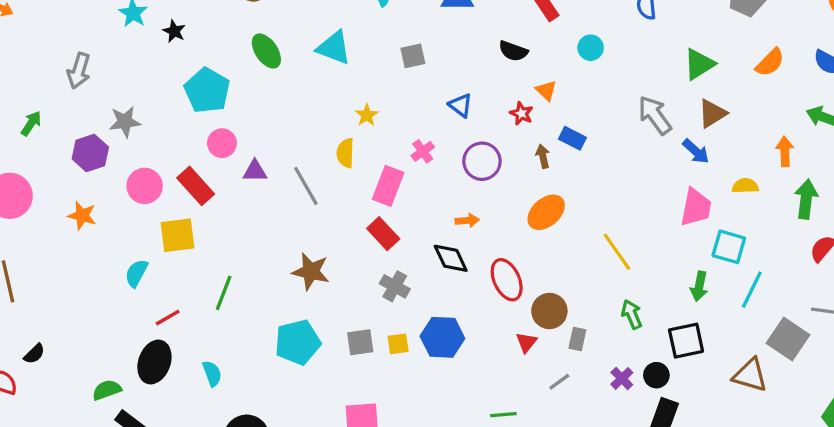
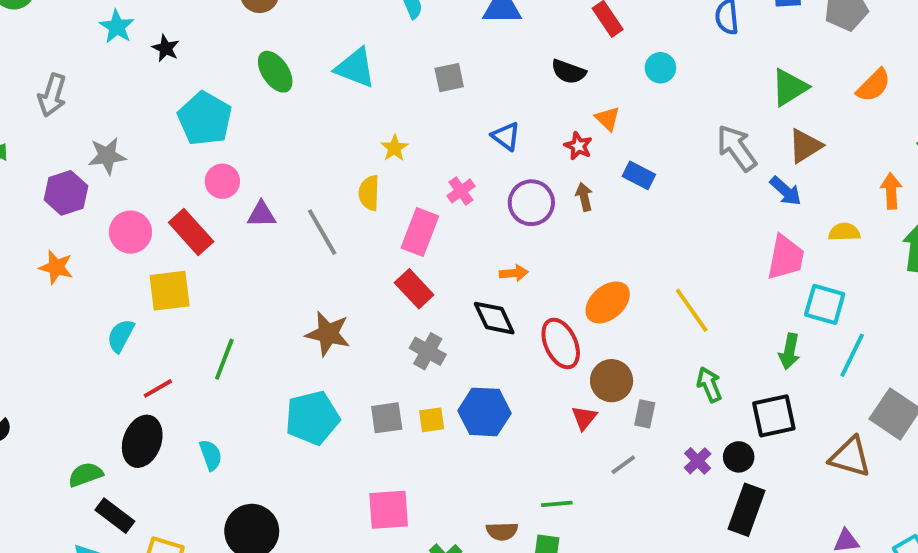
brown arrow: (543, 156) -> (584, 197), moved
orange ellipse: (546, 212) -> (608, 302), moved

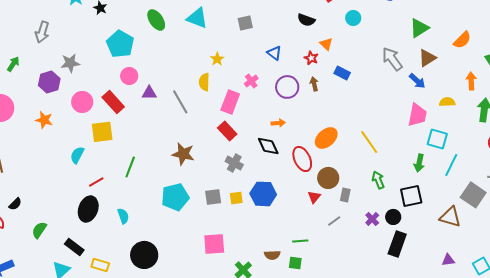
orange semicircle: (874, 85) -> (462, 40), moved
green semicircle: (85, 475) -> (39, 230), moved, turned -36

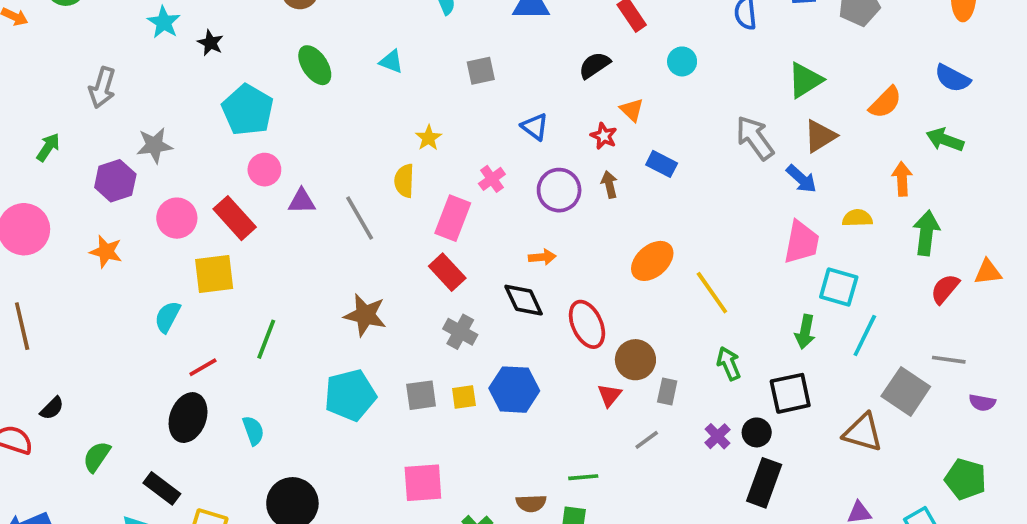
cyan triangle: (197, 18) -> (391, 61), size x0.6
black semicircle: (306, 20) -> (594, 65), turned 126
orange ellipse: (326, 138) -> (652, 261), moved

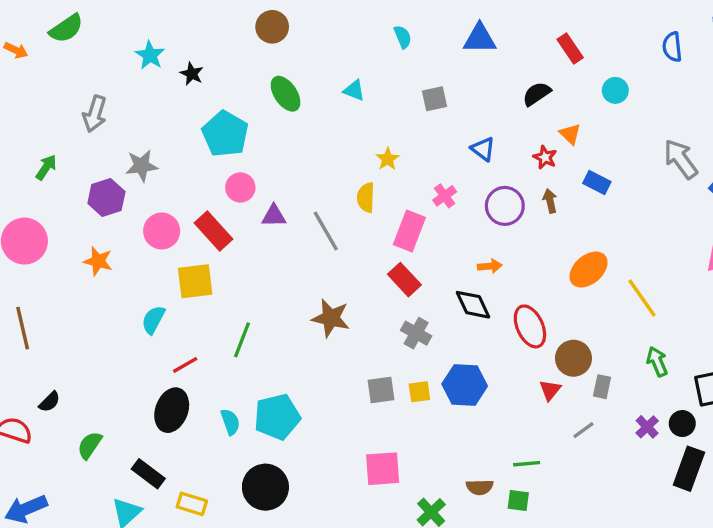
cyan pentagon: (350, 395) -> (277, 417), moved

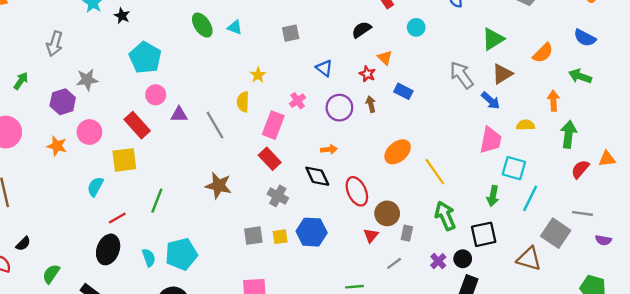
green ellipse: (286, 94) -> (202, 25), moved
pink circle: (162, 231) -> (89, 132), moved
green arrow: (657, 362) -> (445, 216), size x1.4

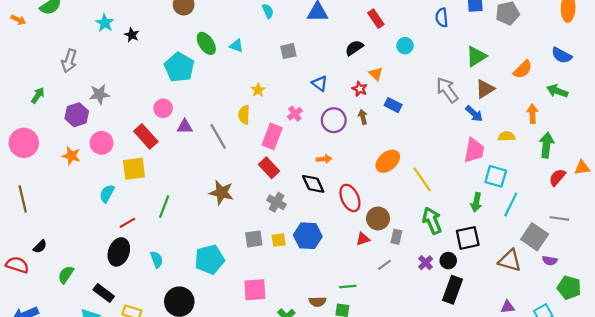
cyan pentagon: (145, 58) -> (179, 67), moved
red triangle: (371, 236) -> (363, 239), turned 32
purple semicircle: (603, 240) -> (550, 261), moved
cyan pentagon: (181, 254) -> (210, 259), moved

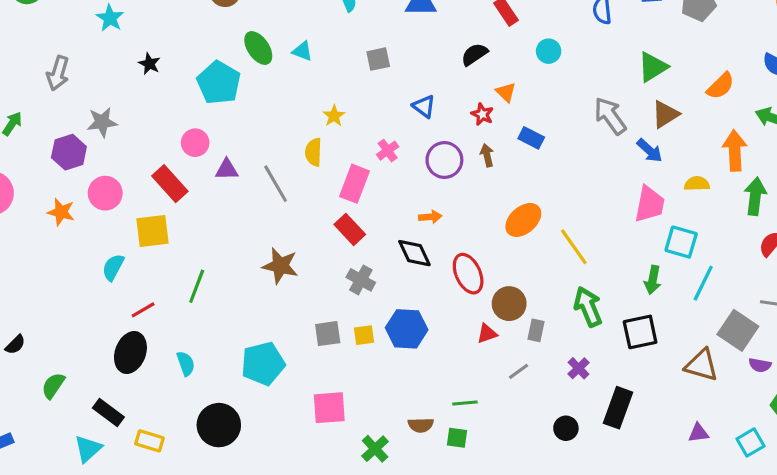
black star: (132, 35) -> (149, 64), moved
orange arrow: (532, 114) -> (735, 151), size x1.4
black circle: (448, 261) -> (566, 428), moved

